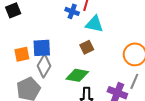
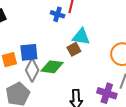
cyan triangle: (94, 24) -> (81, 37), moved
green diamond: (77, 75) -> (52, 67), moved

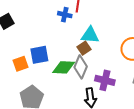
gray diamond: (32, 70) -> (81, 67), moved
purple cross: (107, 93) -> (105, 80), moved

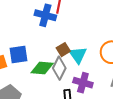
blue cross: (65, 15) -> (45, 15), size x1.5
cyan triangle: (90, 35) -> (78, 55), moved, turned 48

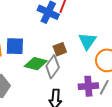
cyan triangle: (78, 55) -> (87, 41), moved
purple cross: (83, 83) -> (88, 86), moved, turned -30

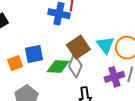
cyan triangle: (87, 41) -> (105, 45), moved
brown square: (60, 49) -> (78, 47), size x1.6

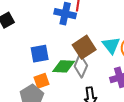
orange square: (15, 63) -> (42, 81), moved

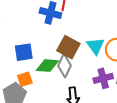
brown square: (84, 47) -> (68, 47), turned -30

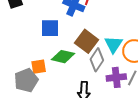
blue square: (24, 52) -> (50, 28), moved
gray diamond: (65, 66) -> (97, 60), moved

